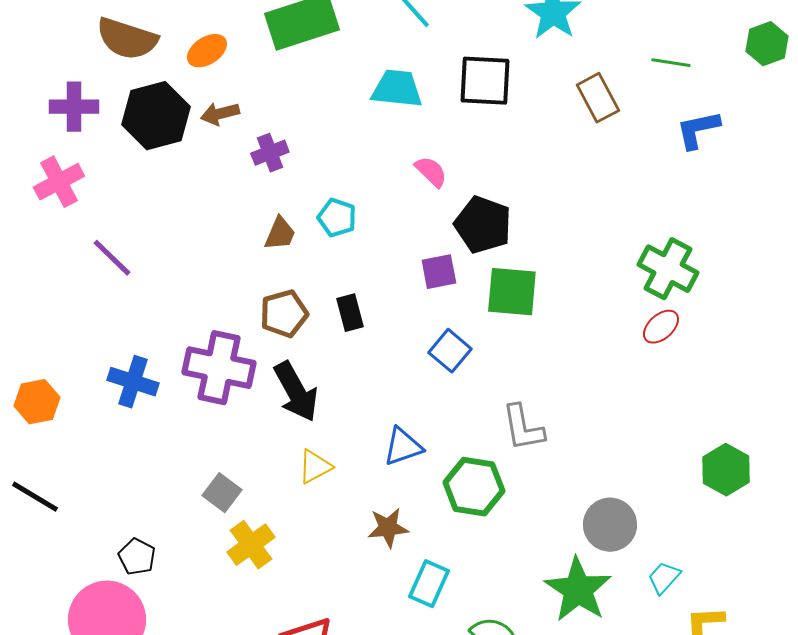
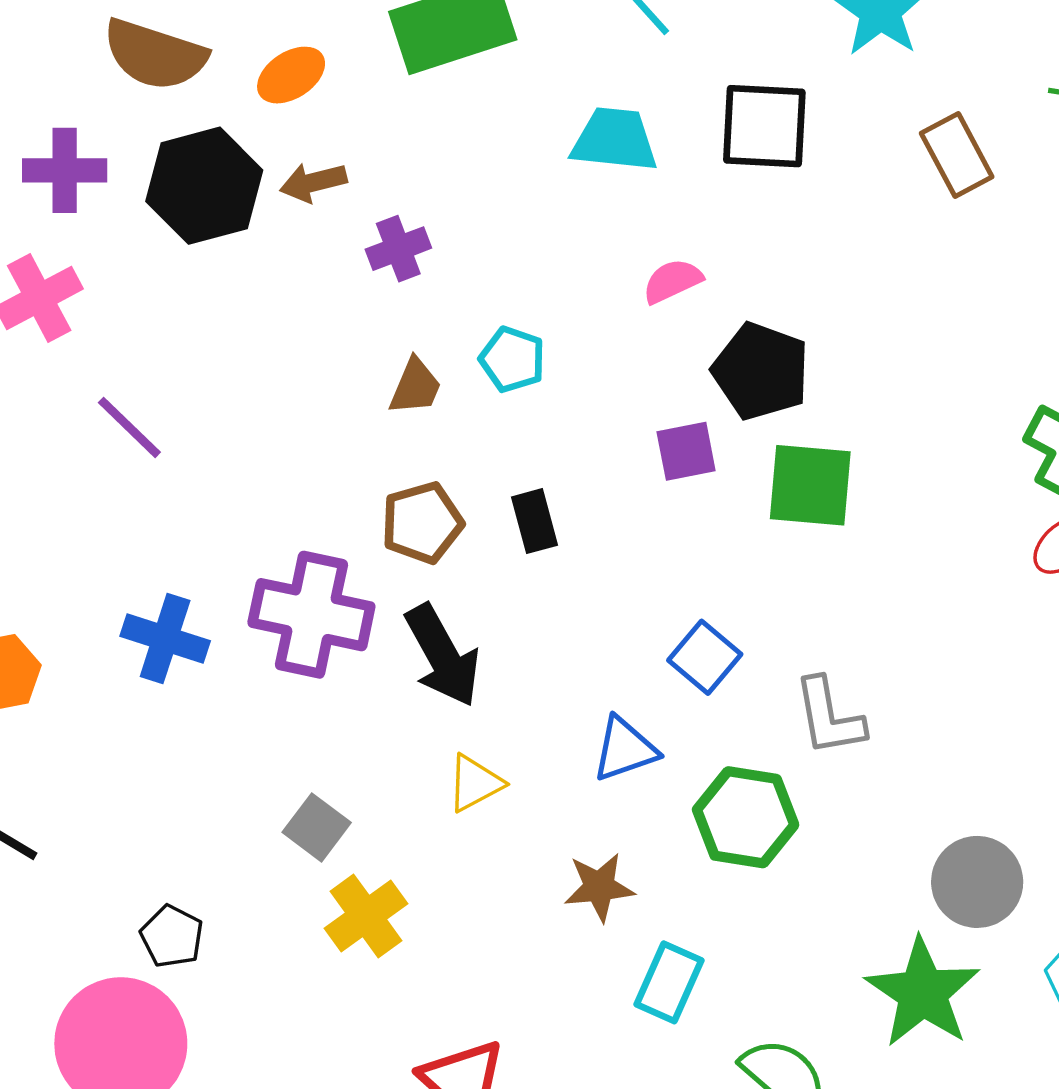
pink semicircle: (431, 172) -> (672, 281), turned -69
blue square: (450, 351) -> (705, 657), moved

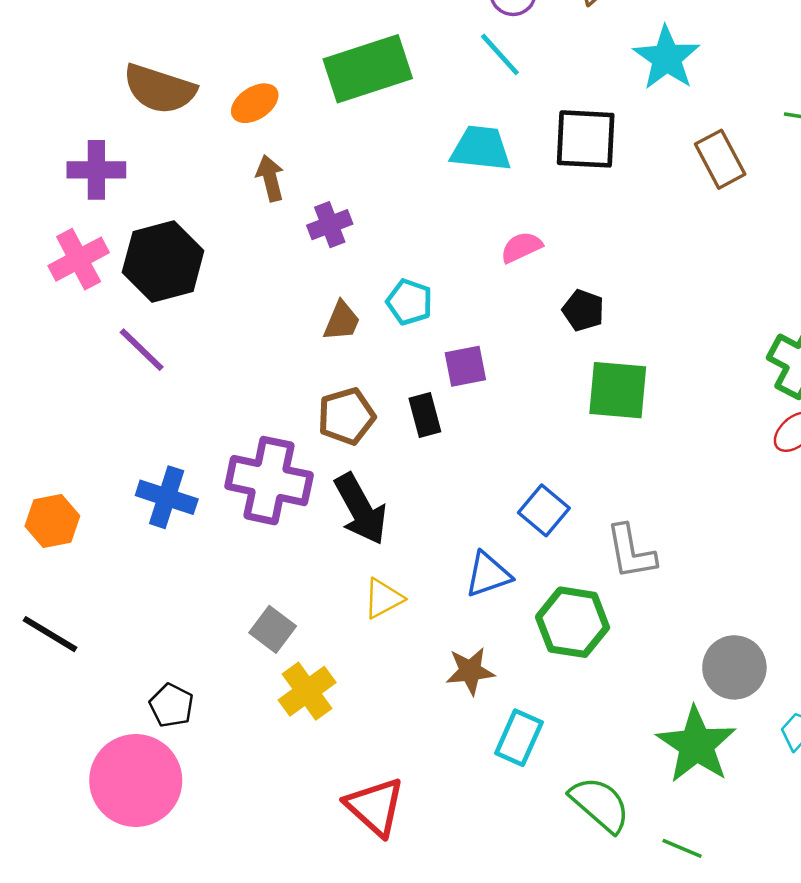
brown arrow: (313, 182) -> (270, 178), turned 90
black hexagon: (204, 186) -> (163, 262), moved
black pentagon: (761, 371) -> (583, 310), size x0.6
purple square: (686, 451) -> (465, 366), moved

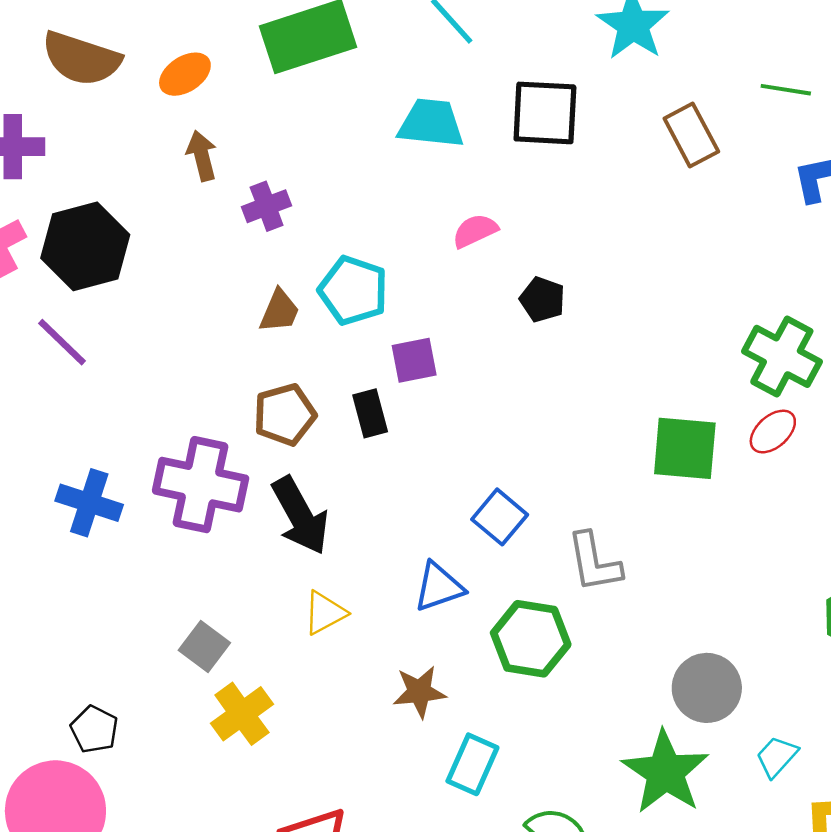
cyan pentagon: (409, 302) -> (353, 290), size x1.4
green square: (618, 390) -> (685, 448), moved

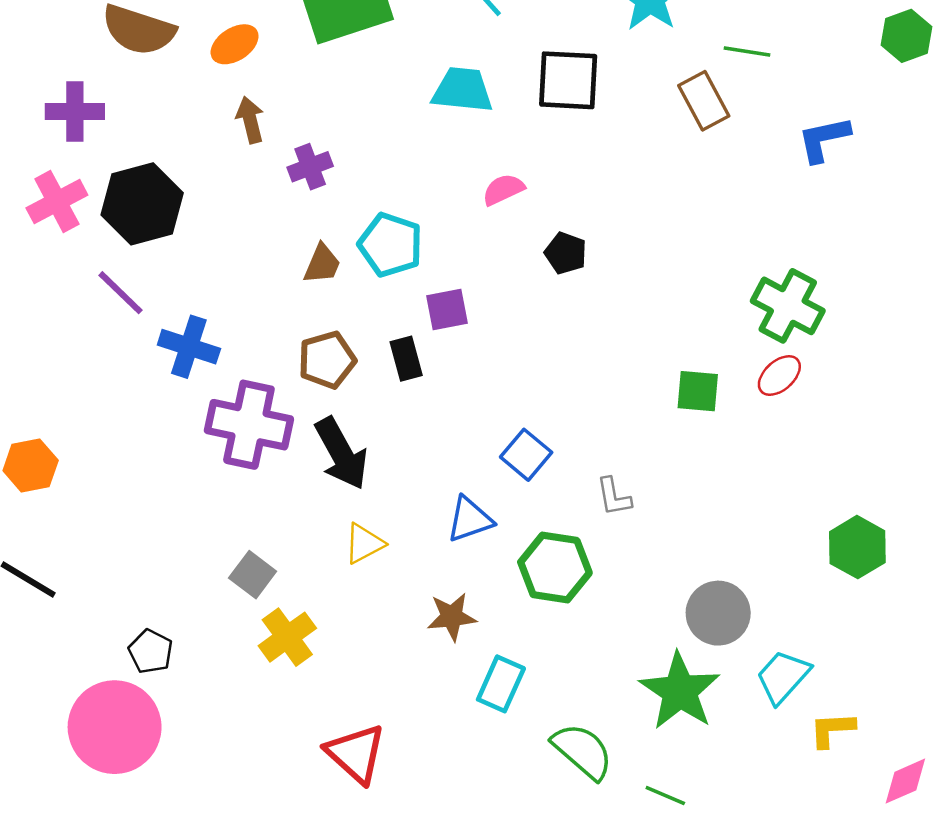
green line: (786, 90) -> (747, 52), moved
green square: (685, 448) -> (698, 391), size x0.7
blue cross: (89, 503) -> (189, 347), moved
gray L-shape: (594, 562) -> (614, 497), size x0.7
cyan trapezoid: (777, 757) -> (783, 677), size x1.4

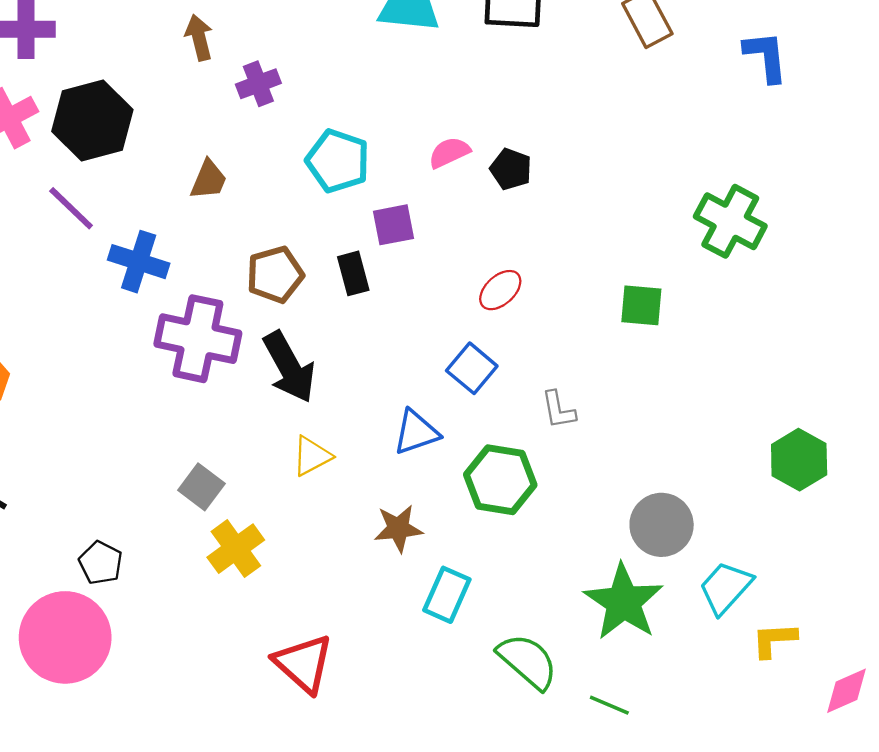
blue L-shape: (824, 139) -> (766, 56), turned 96
pink semicircle: (503, 190) -> (449, 153), moved
brown trapezoid: (322, 264) -> (209, 180), moved
red ellipse: (779, 376) -> (500, 290), moved

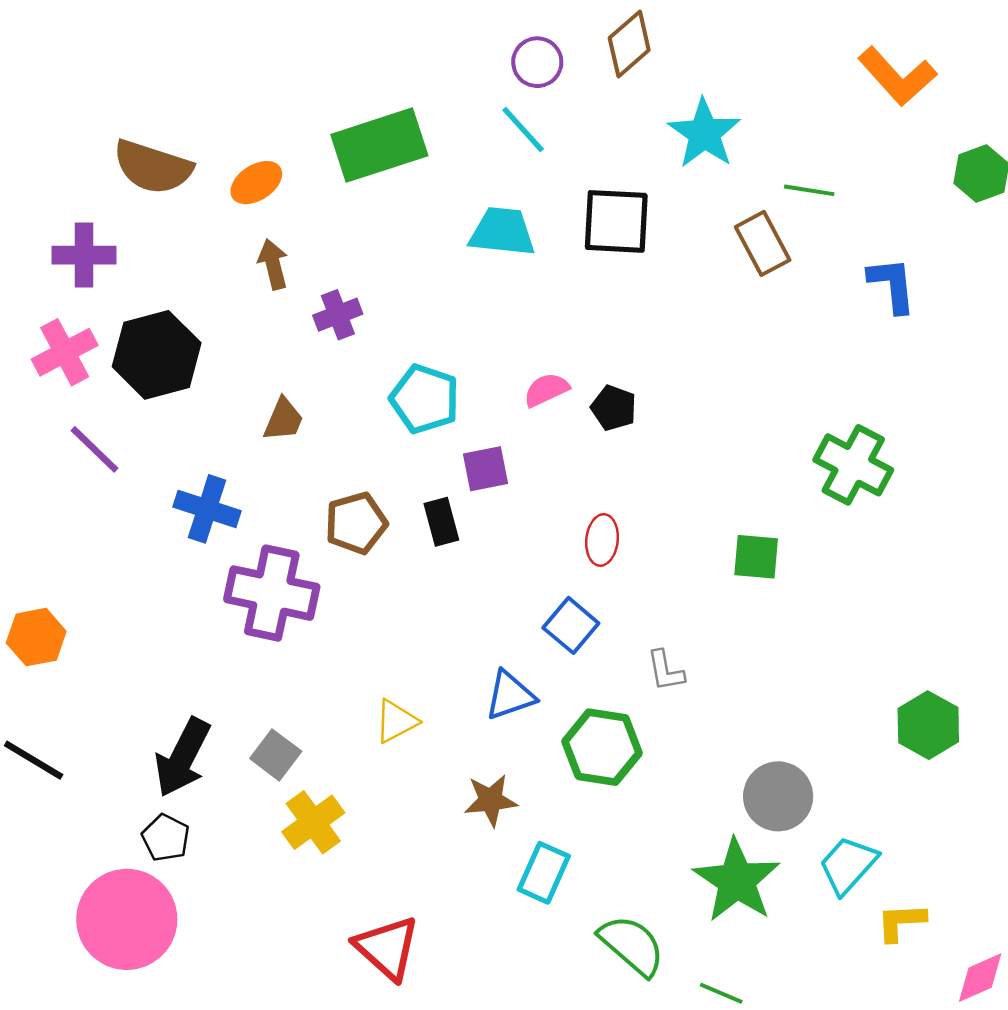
purple line: (71, 208) -> (94, 449), moved
red ellipse: (500, 290) -> (602, 540), turned -42
black arrow: (289, 367) -> (182, 758), moved, turned 56

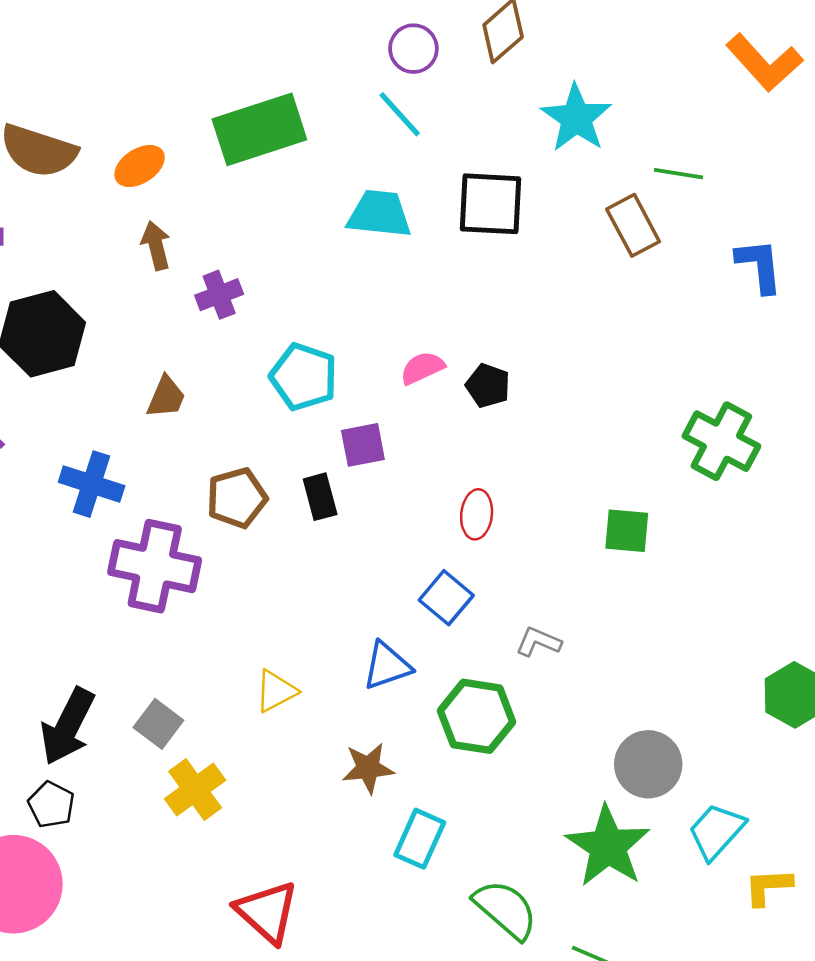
gray L-shape: (665, 671) -> (538, 642), turned 123

